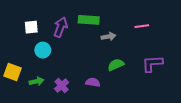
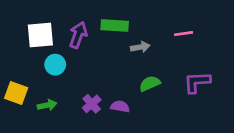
white square: (31, 27) -> (40, 35), size x1.5
purple cross: (62, 86) -> (92, 104), moved

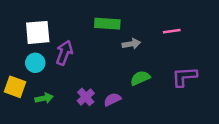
purple arrow: (78, 35) -> (64, 53), moved
cyan circle: (55, 65) -> (35, 63), moved
purple semicircle: (120, 107) -> (112, 99), turned -36

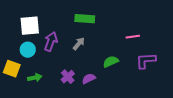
pink line: (172, 31) -> (133, 37), moved
gray arrow: (131, 44) -> (79, 44), moved, turned -40

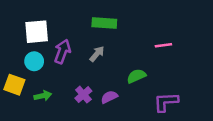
purple L-shape: (146, 61) -> (166, 102), moved

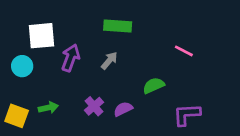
pink line: (163, 45) -> (184, 51), turned 35
cyan circle: (34, 61) -> (22, 66), moved
yellow square: (14, 85) -> (17, 116), moved

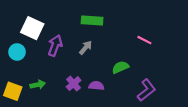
white square: (41, 36) -> (32, 28), turned 30
purple semicircle: (123, 109) -> (96, 86), turned 32
purple L-shape: (187, 115) -> (146, 90), turned 145

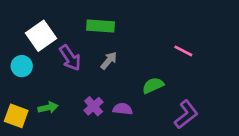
green rectangle: (92, 20) -> (100, 26), moved
white square: (32, 28) -> (41, 36), turned 30
purple arrow: (55, 45) -> (70, 58), turned 126

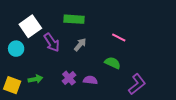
pink line: (183, 51) -> (119, 37), moved
green semicircle: (153, 85) -> (113, 63), turned 49

